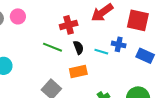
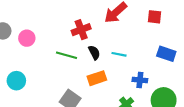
pink circle: (18, 16) -> (27, 38), moved
red square: (138, 20) -> (155, 17), size x0.6
blue cross: (119, 44) -> (140, 80), moved

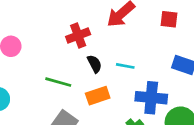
green line: (66, 55) -> (58, 82), moved
blue cross: (140, 80) -> (151, 98), size x1.6

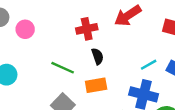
cyan line: (125, 66) -> (149, 65), moved, turned -49

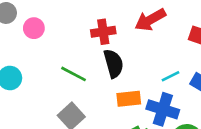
black semicircle: (97, 56) -> (114, 64), size x1.5
orange rectangle: (96, 85) -> (129, 99), moved

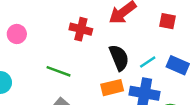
red cross: (103, 32) -> (81, 29), turned 30
black semicircle: (114, 64) -> (119, 58), moved

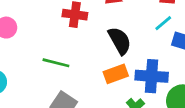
cyan line: (148, 62) -> (163, 23), moved

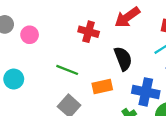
orange rectangle: (116, 74) -> (102, 87), moved

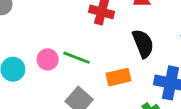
pink circle: (30, 35) -> (48, 59), moved

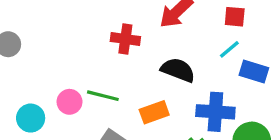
black semicircle: (143, 44) -> (178, 70), turned -40

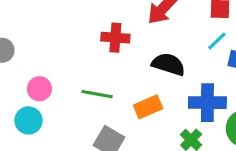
pink circle: (70, 102) -> (39, 89), moved

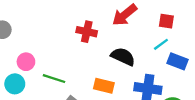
green line: (97, 94) -> (54, 79), moved
orange rectangle: (148, 107) -> (104, 86), turned 30

